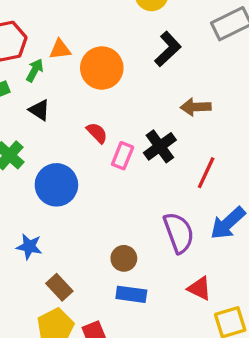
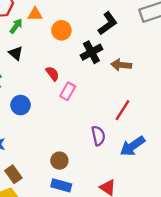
orange circle: (102, 68) -> (61, 30), size x0.7
black cross: (160, 146) -> (91, 52), moved
blue circle: (56, 185) -> (21, 105), size x0.7
purple semicircle: (179, 233) -> (98, 136), moved, size x0.7

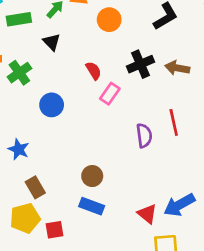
black cross: (91, 52) -> (141, 64), moved
red line: (122, 110) -> (174, 122), turned -50
purple semicircle: (98, 136) -> (144, 136), moved
blue arrow: (133, 146) -> (179, 205), moved

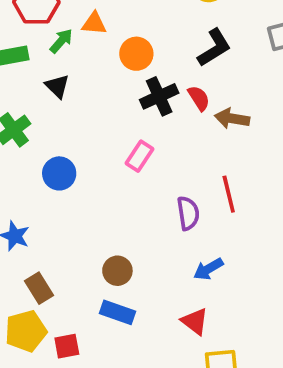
black cross: (141, 64) -> (159, 96), moved
red semicircle: (94, 71) -> (199, 98), moved
blue arrow: (179, 205) -> (208, 269), moved, size x0.7

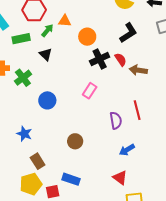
brown circle: (117, 271) -> (75, 141), moved
blue rectangle: (118, 312) -> (71, 179), moved

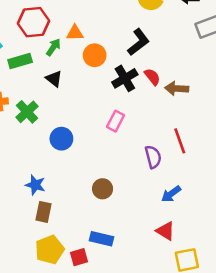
black L-shape: (128, 33) -> (138, 42), moved
orange circle: (87, 37) -> (95, 55), moved
brown rectangle: (38, 161) -> (43, 212), moved, turned 49

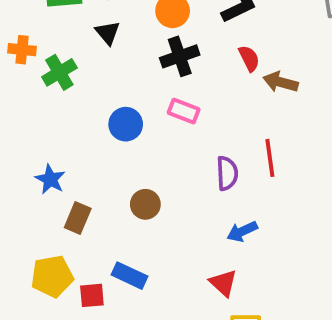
black cross: (125, 78) -> (180, 56), moved
pink rectangle: (116, 121) -> (184, 111), turned 72
blue circle: (61, 139) -> (126, 124), moved
brown rectangle: (43, 212) -> (78, 218), moved

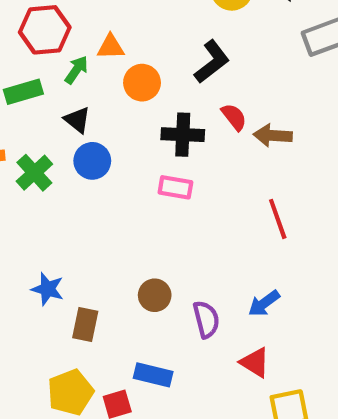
black cross: (180, 56) -> (183, 135), moved, turned 33
blue circle: (126, 124) -> (92, 161), moved
purple semicircle: (227, 173) -> (206, 319), moved

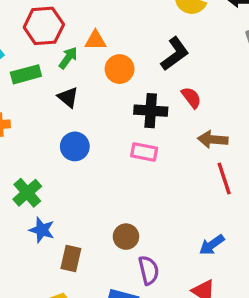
brown arrow: (273, 136) -> (213, 139), moved
blue circle: (92, 161) -> (75, 146), moved
green cross: (34, 173) -> (27, 193), moved
purple semicircle: (206, 319) -> (149, 270), moved

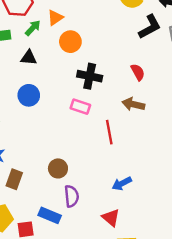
orange triangle: (95, 40) -> (55, 18), turned -42
black L-shape: (175, 54) -> (150, 27), moved
black triangle: (68, 97) -> (29, 58), turned -42
red semicircle: (191, 98) -> (138, 72), moved
red line: (224, 179) -> (109, 132), moved

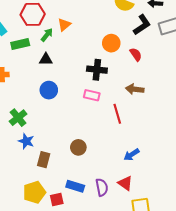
orange circle: (70, 42) -> (111, 43), moved
red semicircle: (138, 72) -> (136, 54), moved
purple semicircle: (72, 196) -> (102, 187), moved

